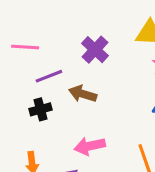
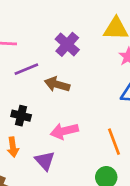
black cross: (41, 109) -> (21, 116), moved, turned 30

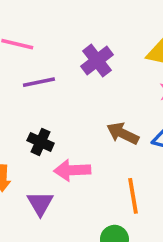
brown arrow: (57, 84) -> (123, 133), moved
black cross: (21, 116) -> (41, 142), moved

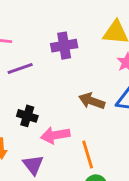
purple cross: (97, 61) -> (64, 46), turned 35
orange line: (133, 196) -> (88, 155), moved

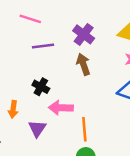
purple cross: (64, 46) -> (84, 34), turned 35
brown arrow: (92, 101) -> (83, 64), moved, turned 40

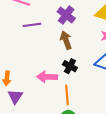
black cross: (41, 87) -> (70, 66), moved
purple triangle: (37, 128) -> (15, 97), moved

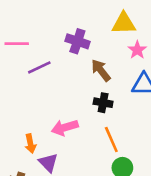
brown arrow: (66, 40) -> (101, 70), moved
pink arrow: (47, 77) -> (65, 128), moved

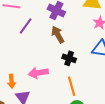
purple line: (39, 67) -> (26, 26), turned -36
brown arrow: (101, 70) -> (58, 35), moved

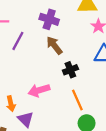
black cross: (69, 58) -> (70, 70), turned -32

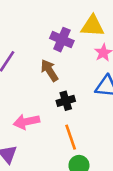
purple cross: (49, 19) -> (62, 40), moved

